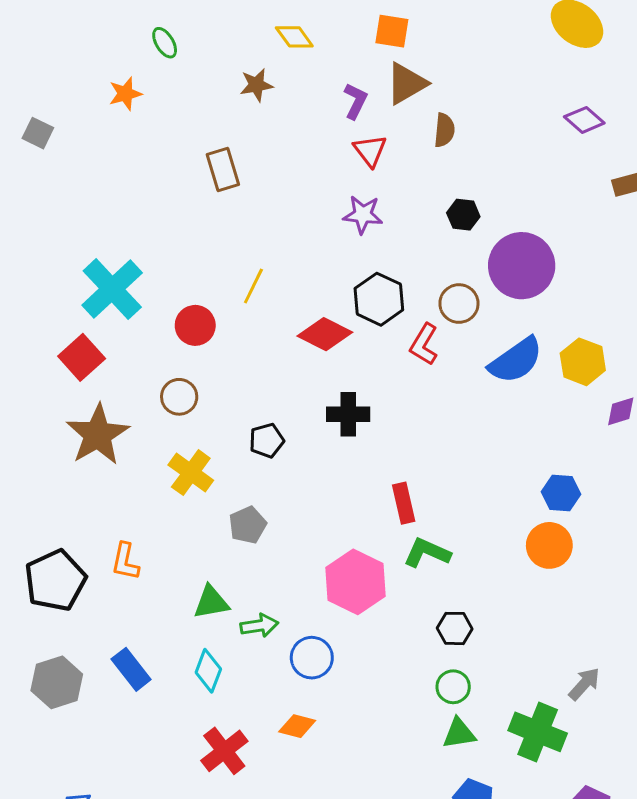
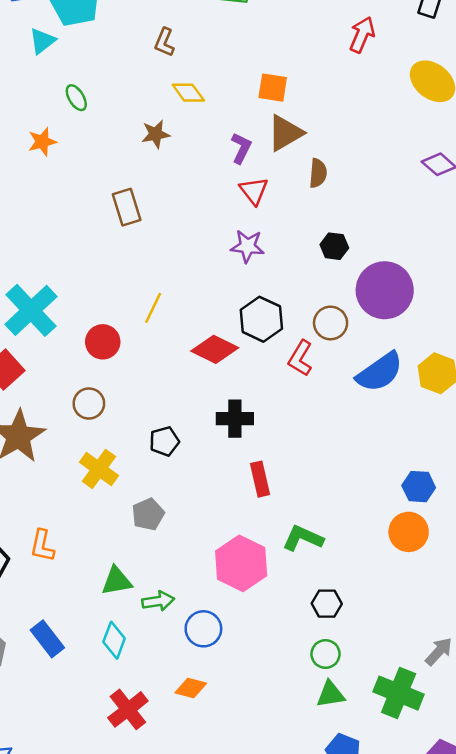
red rectangle: (404, 503) -> (260, 479), moved

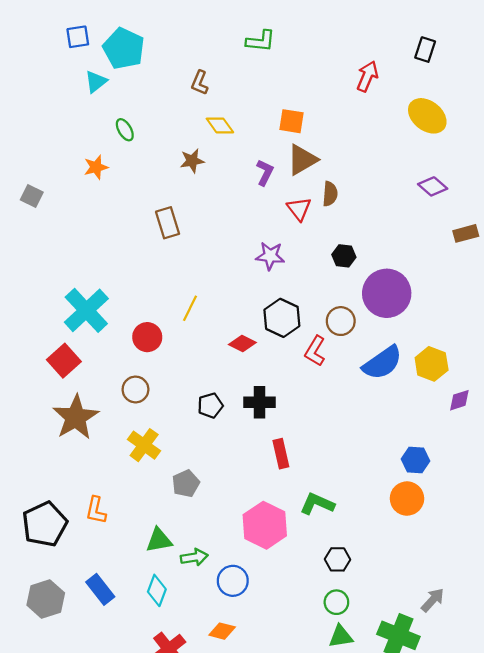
red triangle: (254, 191) -> (299, 209), moved
red diamond: (215, 349) -> (242, 344), size x0.7
black pentagon: (164, 441) -> (210, 406), moved

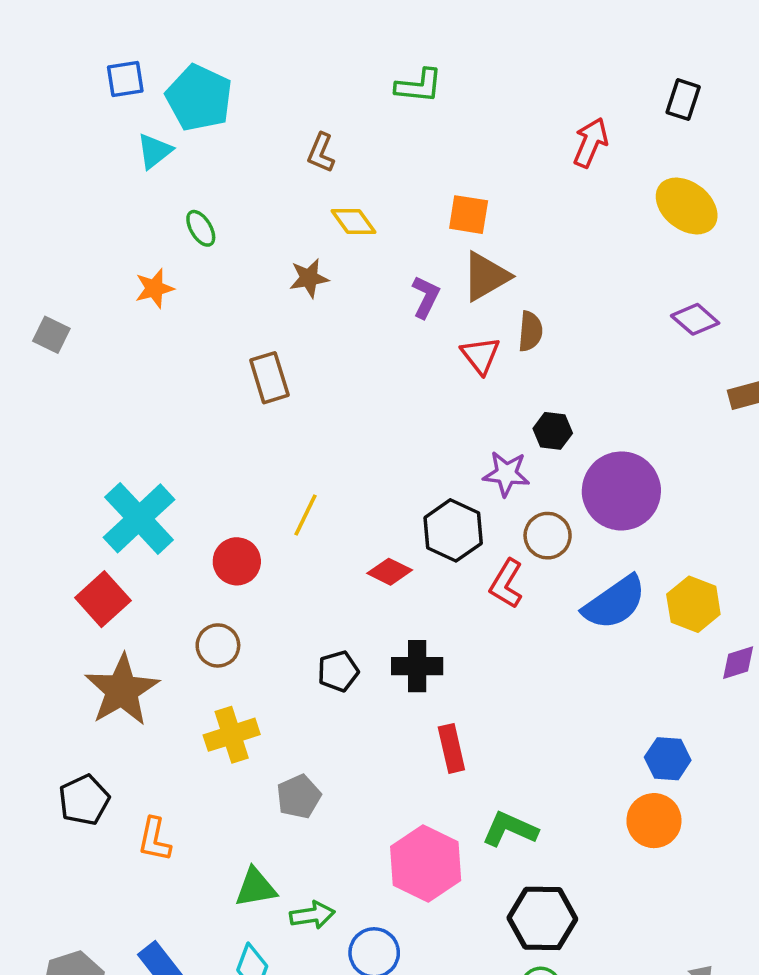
purple star: (270, 256) -> (506, 474), moved
yellow cross: (144, 445) -> (232, 735), turned 36
black pentagon: (45, 524) -> (84, 800), moved, size x0.7
black hexagon: (338, 559) -> (542, 918), size x1.6

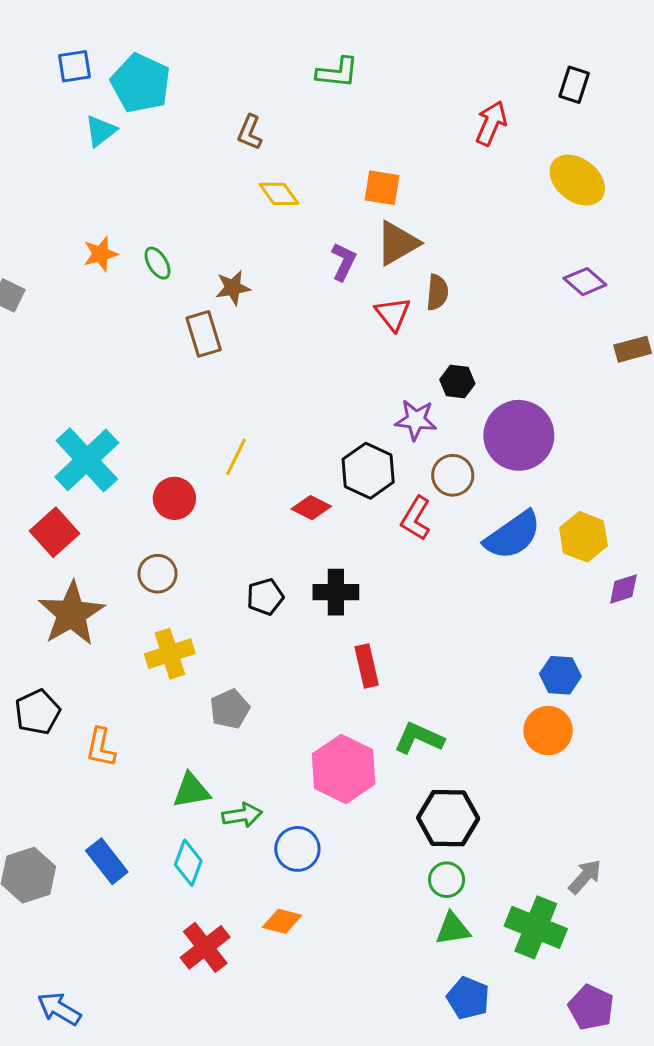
green ellipse: (201, 228) -> (158, 263), moved
brown star: (309, 278) -> (233, 288), moved

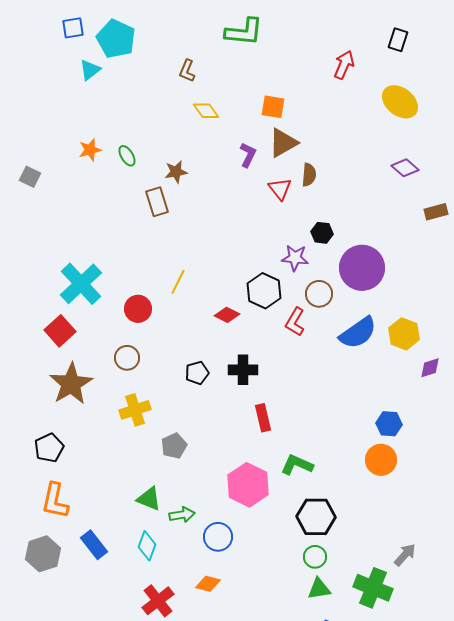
green L-shape: (337, 72) -> (244, 32), size x1.4
orange L-shape: (101, 747) -> (55, 501), moved, size x1.4
green triangle: (191, 791) -> (149, 499), turned 32

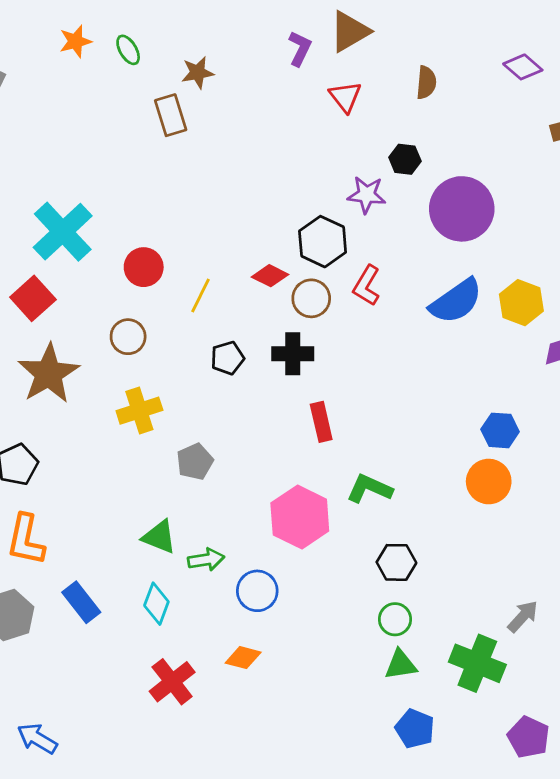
brown semicircle: (309, 175) -> (426, 83), moved
yellow line: (178, 282) -> (200, 296), moved
brown circle: (319, 294) -> (311, 298), moved
black hexagon: (316, 517) -> (396, 562), size x0.7

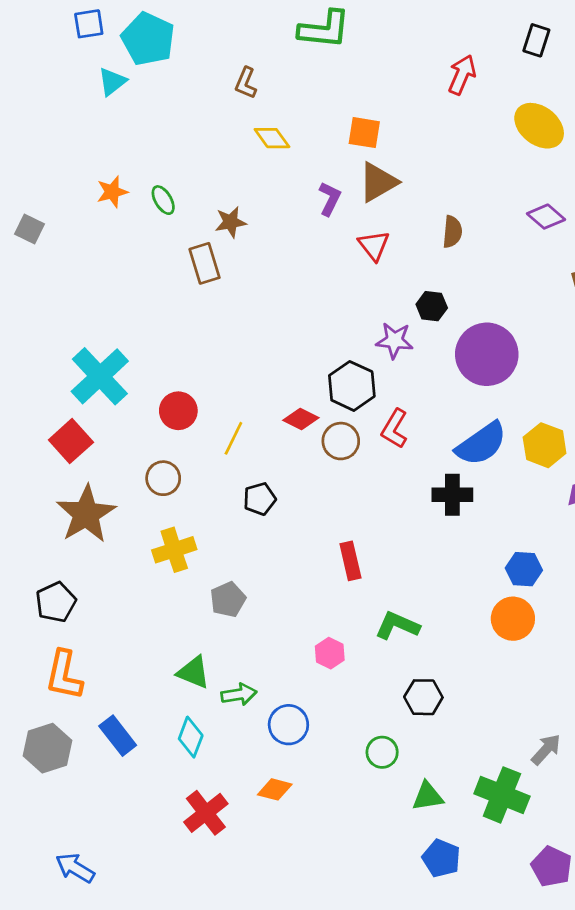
black cross: (293, 354) -> (452, 495), moved
pink hexagon: (300, 517) -> (330, 653), size x0.5
green circle: (395, 619) -> (382, 752), moved

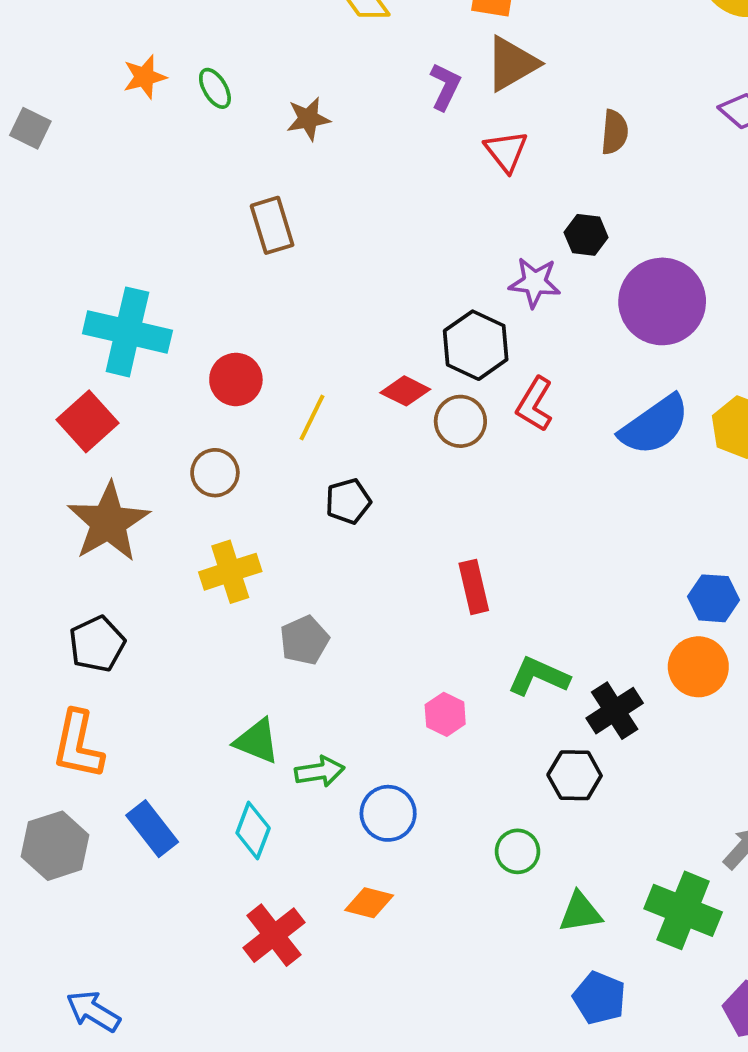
brown rectangle: (204, 263) -> (272, 225), moved
cyan cross: (100, 376) -> (127, 332), turned -34
black cross: (452, 495) -> (615, 711), moved, turned -33
black pentagon: (56, 602) -> (97, 644), moved

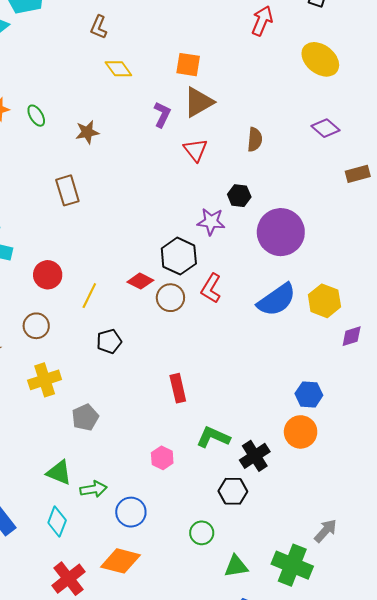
orange diamond: (369, 903) -> (121, 561), size x1.5

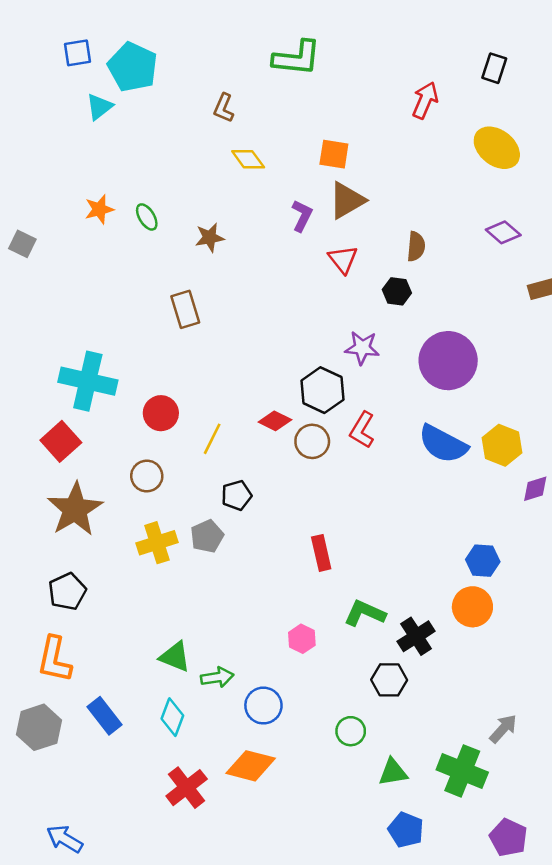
black hexagon: (239, 196) -> (397, 291), moved
blue semicircle: (277, 300) -> (443, 444), turned 63
gray pentagon: (85, 417) -> (207, 536), moved

